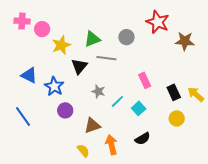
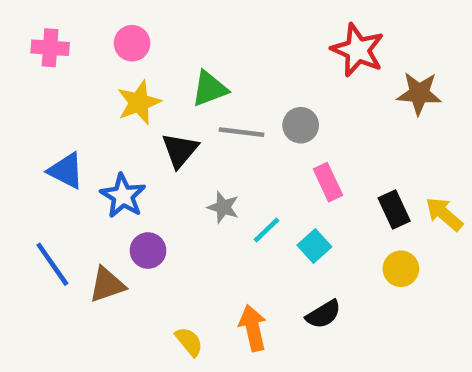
pink circle: (42, 29) -> (132, 43), moved
gray circle: (126, 37) -> (301, 125), moved
brown triangle: (92, 126) -> (107, 285), moved

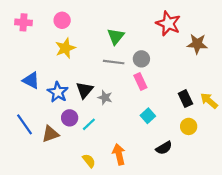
green triangle: (210, 89) -> (116, 36), moved, turned -30
black triangle: (180, 150) -> (85, 90), moved
pink rectangle: (328, 182) -> (140, 81), moved
cyan line: (266, 230) -> (89, 124), moved
black semicircle: (323, 314) -> (164, 148), moved

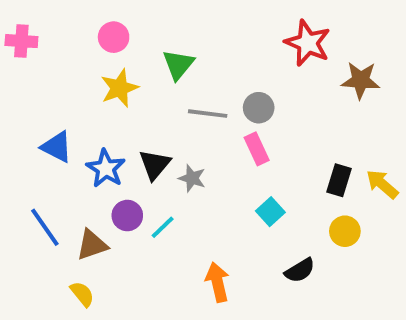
pink cross: (23, 22) -> (21, 41), moved
green triangle: (116, 36) -> (178, 65), moved
black rectangle: (185, 99) -> (339, 180), turned 42
yellow semicircle: (89, 161) -> (82, 294), moved

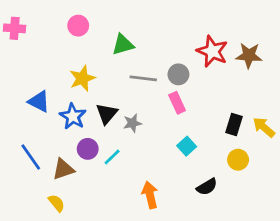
red star: (308, 43) -> (212, 51), moved
green triangle: (178, 65) -> (123, 45), turned 35
yellow star: (119, 88) -> (82, 78), moved
gray star: (192, 178) -> (132, 123), turned -30

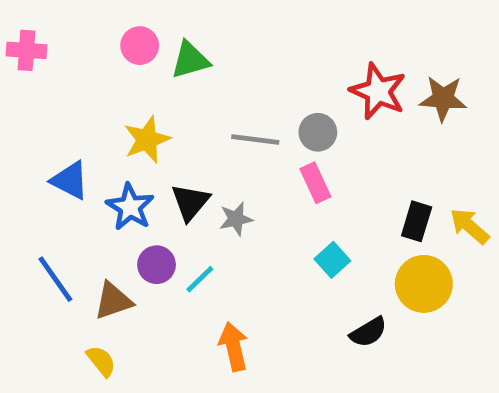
green triangle: (123, 45) -> (190, 60), moved
yellow circle: (238, 160) -> (424, 284), size x1.5
orange arrow: (150, 195) -> (234, 347), moved

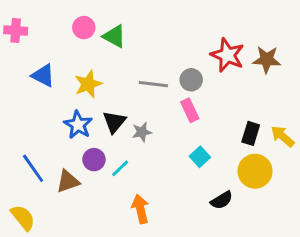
green triangle: (190, 60) -> (114, 36), turned 45
blue triangle: (70, 180) -> (43, 75), moved
yellow semicircle: (101, 361) -> (23, 218), moved, size x1.4

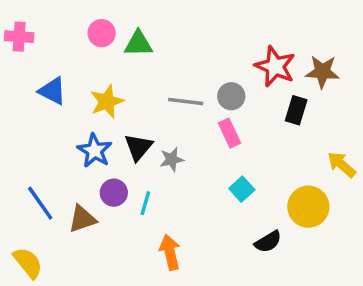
green triangle: (114, 36) -> (138, 44), turned -30
black rectangle: (251, 133) -> (296, 110), moved
cyan line: (120, 168) -> (145, 203), turned -30

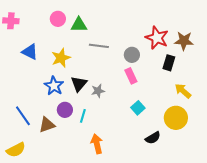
gray line: (186, 101) -> (99, 46), moved
yellow arrow: (342, 165) -> (183, 91), moved
yellow semicircle: (28, 263) -> (16, 150), turned 102

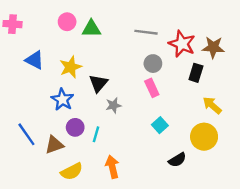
gray line: (99, 46) -> (146, 32), moved
black triangle: (79, 84) -> (98, 83), moved
yellow semicircle: (16, 150) -> (72, 171), moved

